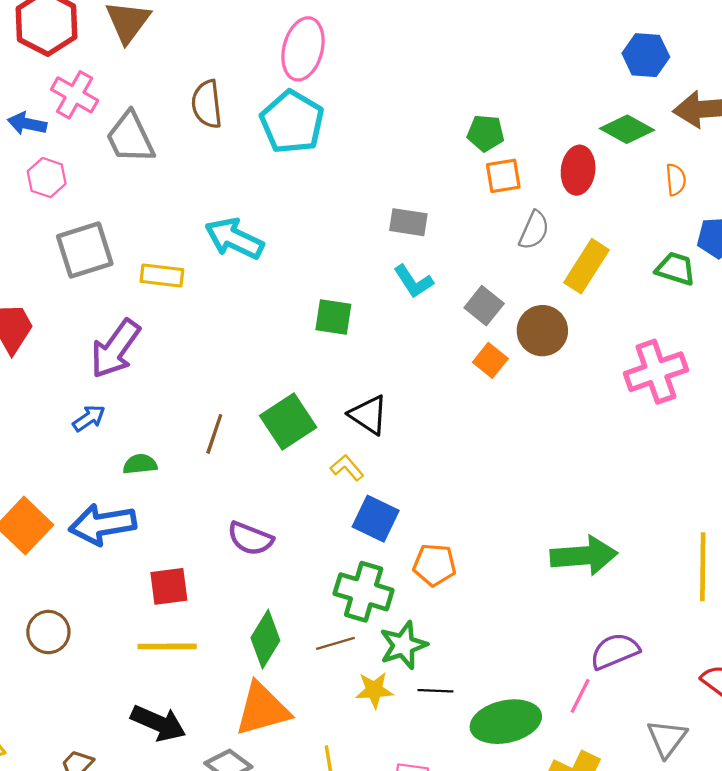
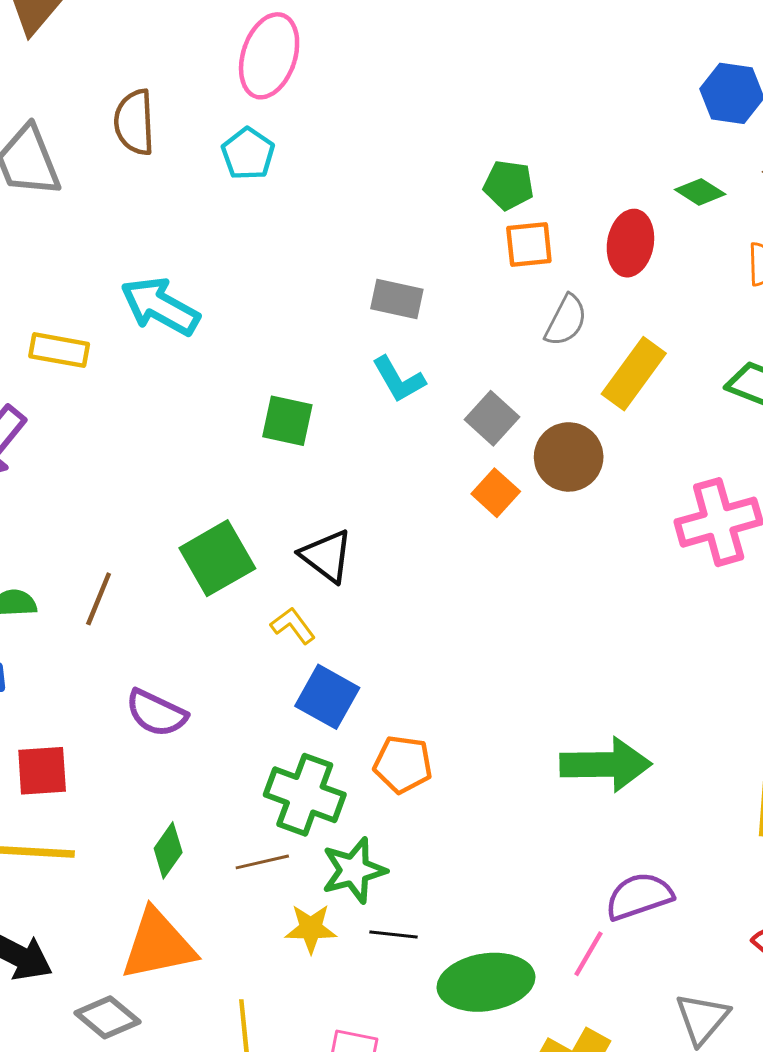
cyan pentagon: (292, 122) -> (248, 154), size x0.6
green diamond: (627, 129) -> (700, 192), size x0.7
brown line: (214, 434) -> (99, 599), moved
green diamond: (265, 639) -> (168, 850), size x0.7

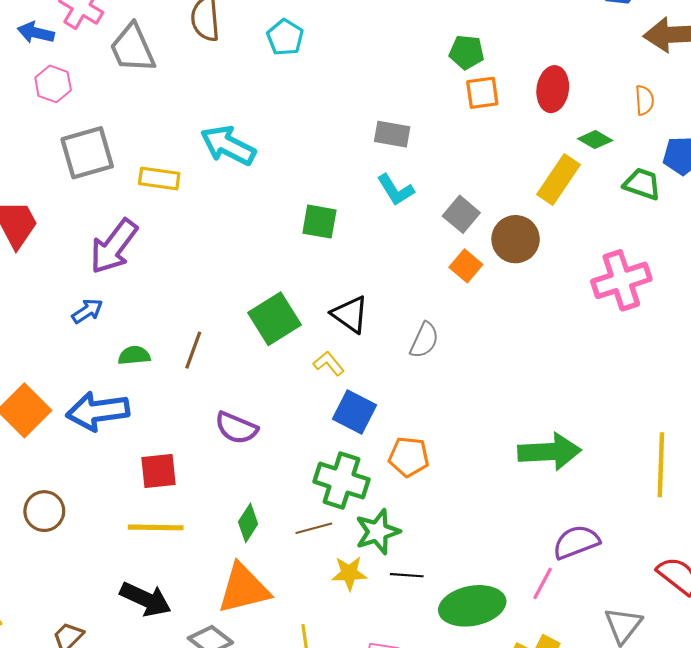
green diamond: (700, 192) -> (595, 140), moved
gray semicircle: (566, 320) -> (424, 340), moved

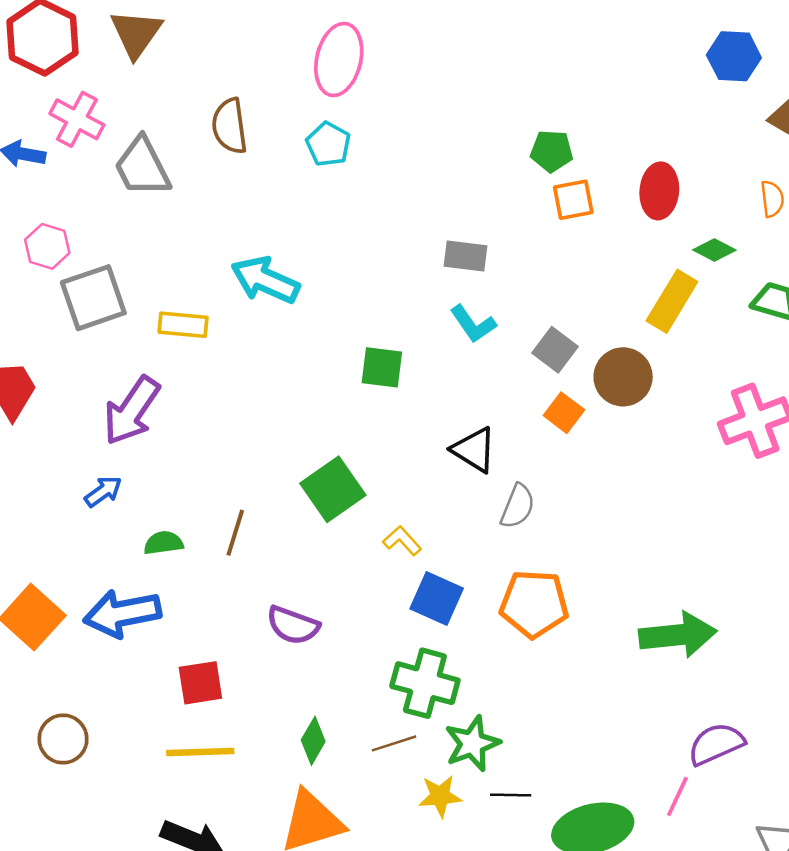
pink hexagon: (53, 84) -> (47, 246), moved
black triangle: (350, 314) -> (474, 450), moved
orange pentagon: (409, 457) -> (534, 604), moved, size x1.4

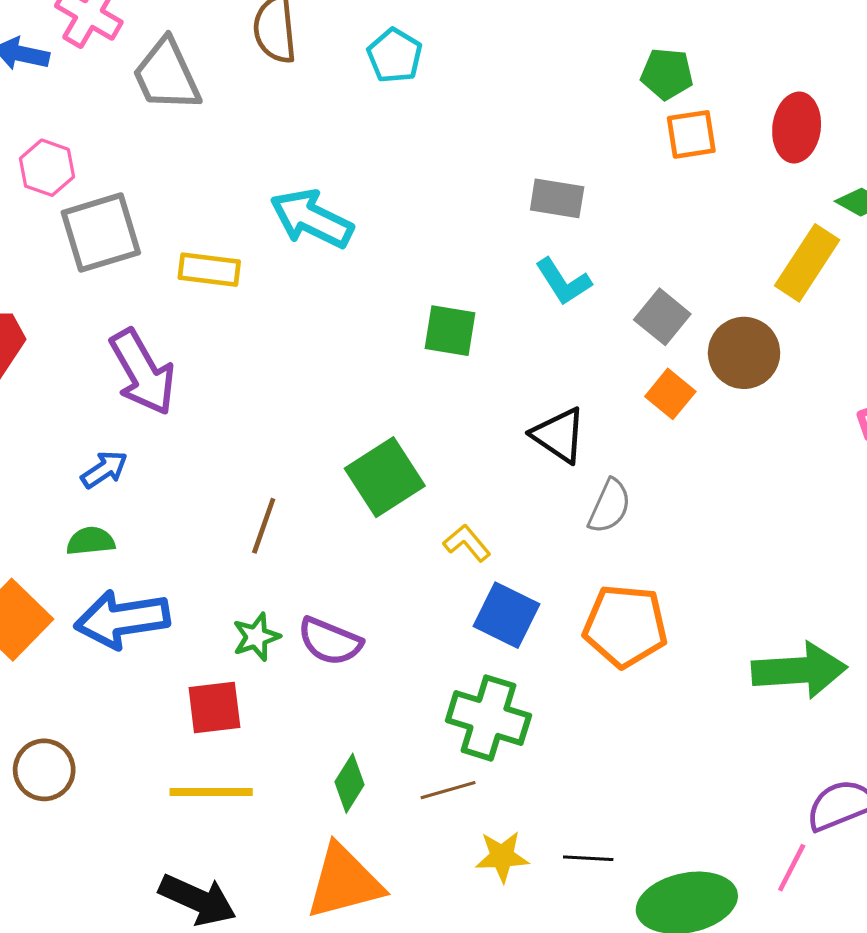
purple arrow: (132, 411) -> (143, 372), turned -66
green semicircle: (163, 543) -> (91, 541), moved
green star: (472, 744) -> (256, 637), moved, size x0.7

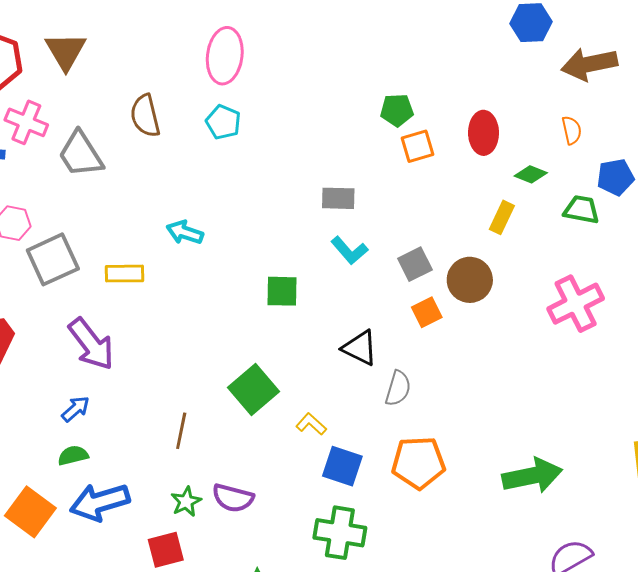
cyan arrow: (312, 219) -> (185, 232), size x0.7
yellow rectangle: (807, 263) -> (502, 217), size x0.7
gray square: (662, 317) -> (415, 264), turned 32
orange square: (670, 394) -> (427, 312), turned 32

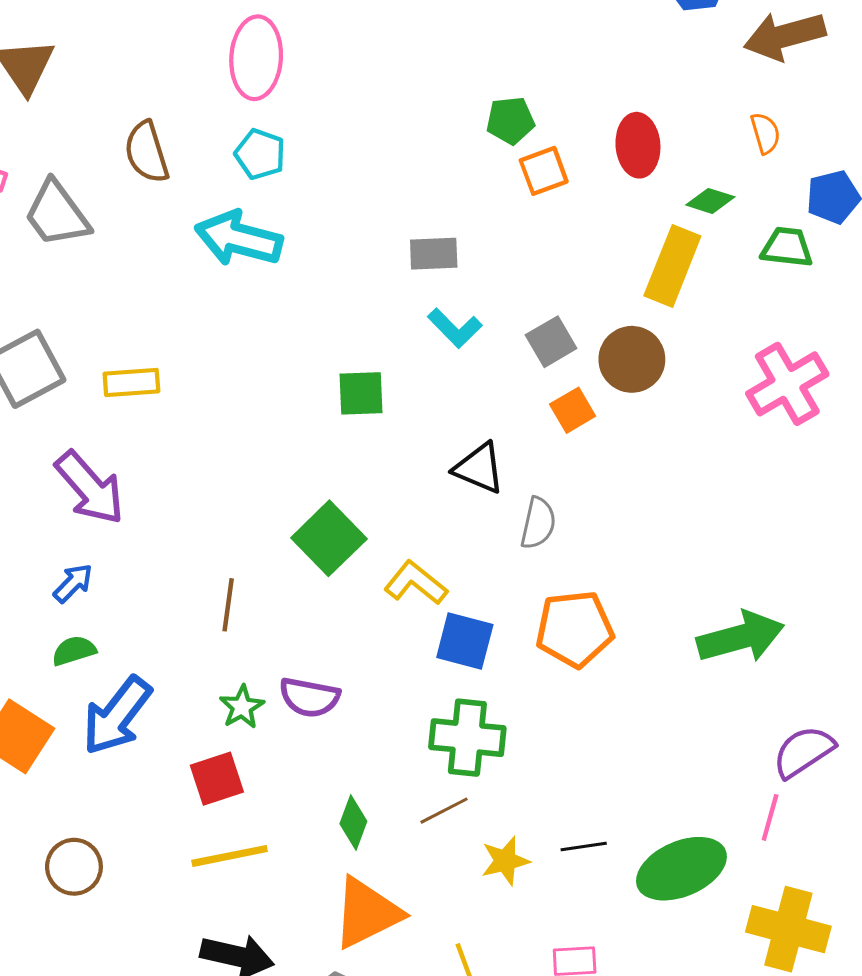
yellow rectangle: (502, 217) -> (672, 266), size x1.6
cyan arrow: (185, 232) -> (239, 238), moved, size x1.6
yellow L-shape: (311, 424) -> (416, 583), size x1.4
blue arrow: (100, 502) -> (117, 716), turned -32

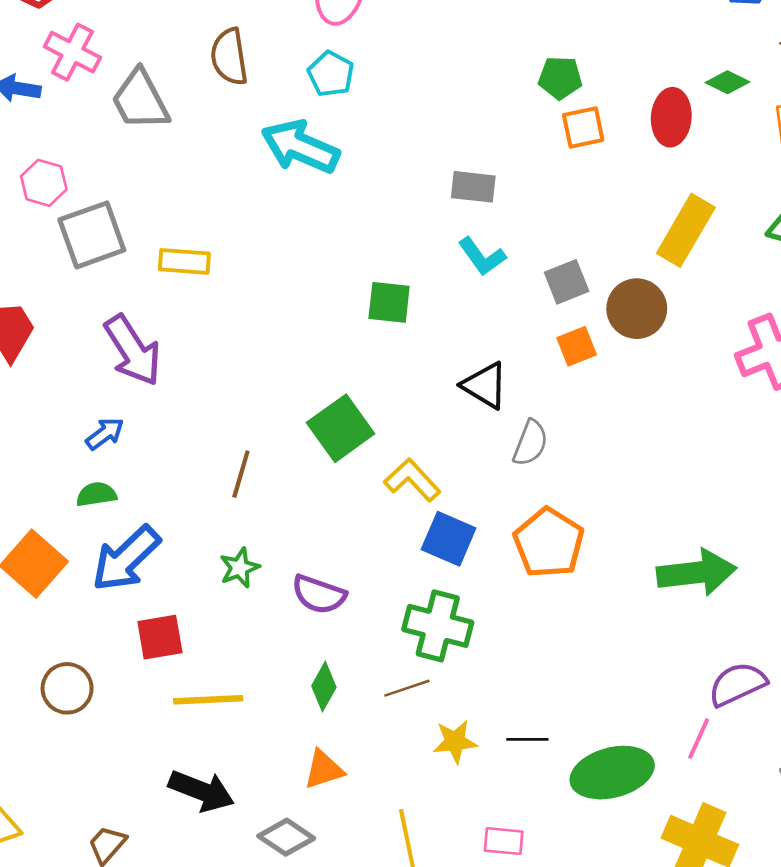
green diamond: (710, 201) -> (727, 82), moved
orange pentagon: (575, 629) -> (549, 543), turned 30
purple semicircle: (309, 697) -> (319, 594), moved
red square: (217, 779) -> (160, 637), moved
orange triangle: (367, 913) -> (324, 770), size x0.6

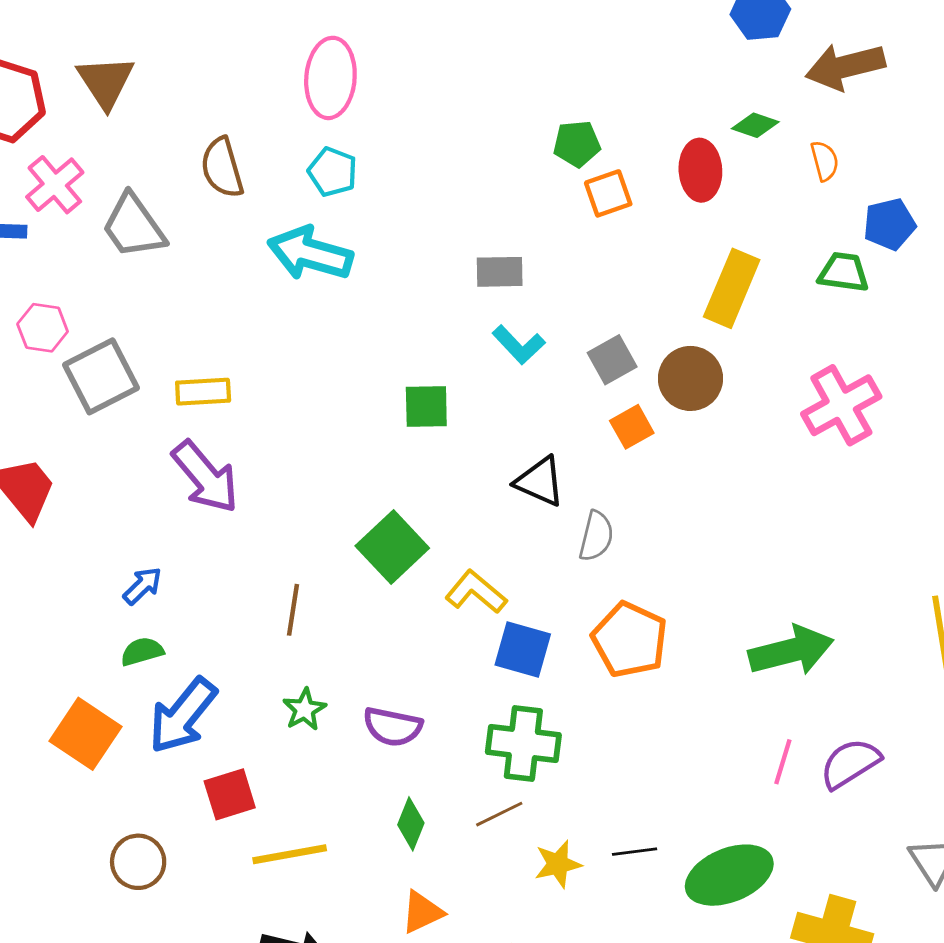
pink cross: (72, 52) -> (55, 185), turned 30
purple arrow: (133, 350) -> (205, 477), moved
pink line: (699, 739) -> (783, 762), moved

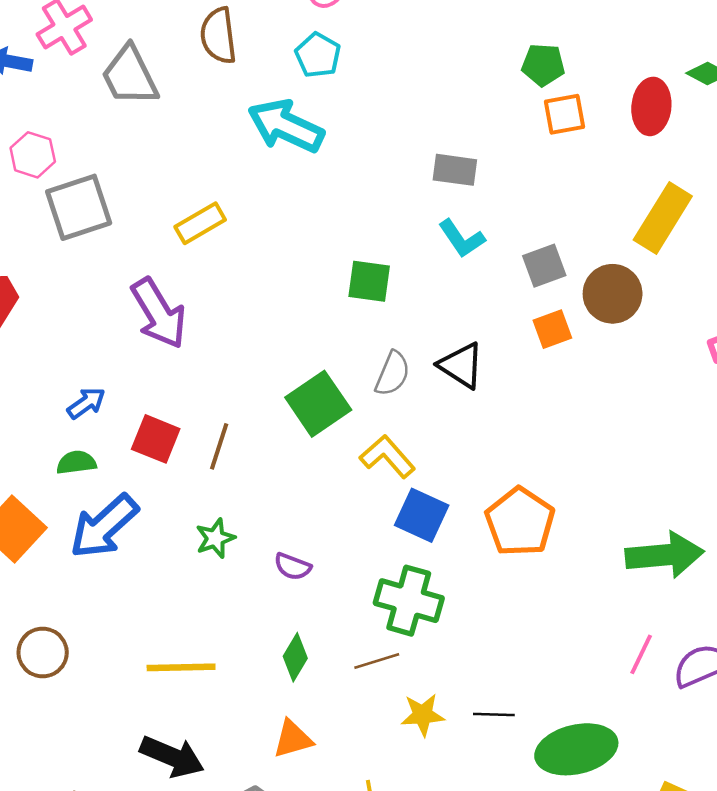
yellow rectangle: (203, 392) -> (200, 223), moved, turned -36
gray semicircle: (596, 536) -> (392, 374), moved
purple semicircle: (393, 727) -> (293, 567), size x0.7
red square: (230, 794) -> (156, 439), moved, turned 30

